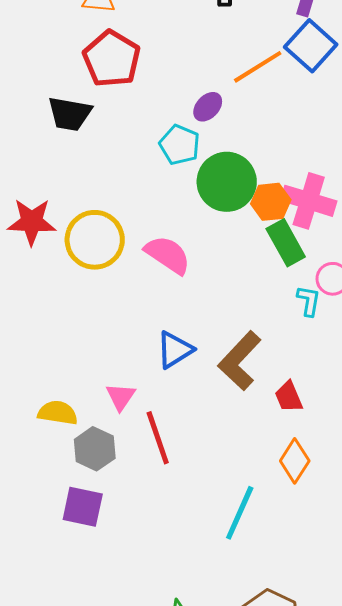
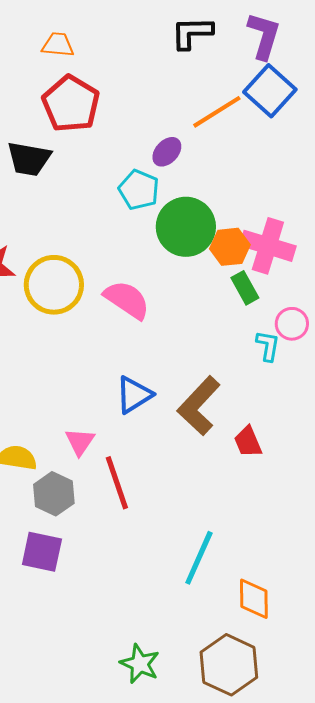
green rectangle: (286, 243) -> (245, 288), size x0.7
orange diamond: (295, 461) -> (254, 599), moved, turned -33

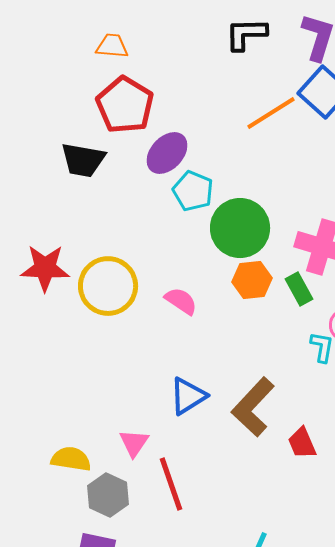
purple ellipse: (167, 152) -> (167, 153), moved, size x1.4
orange hexagon: (230, 247) -> (252, 280), moved
pink semicircle: (127, 300) -> (181, 301), size x0.7

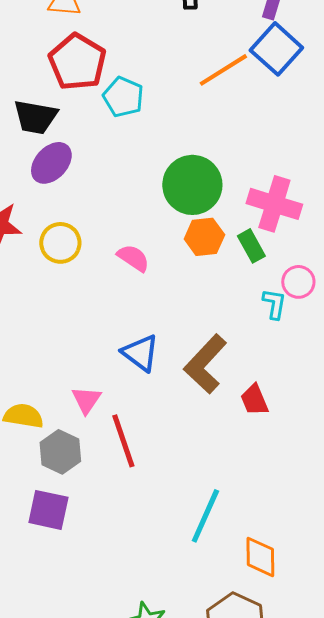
purple ellipse: (167, 153) -> (51, 163), moved
cyan pentagon: (193, 191) -> (123, 97), moved
yellow circle: (108, 286) -> (60, 243), size x0.7
blue triangle: (188, 396) -> (140, 353), turned -51

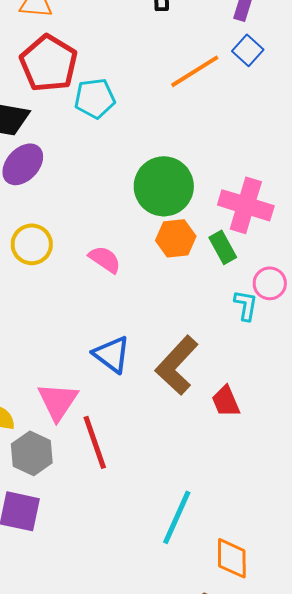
blue square: (276, 49) -> (248, 50), size x0.6
cyan pentagon: (123, 97) -> (95, 98), turned -30
pink triangle: (86, 400) -> (58, 401), size x1.4

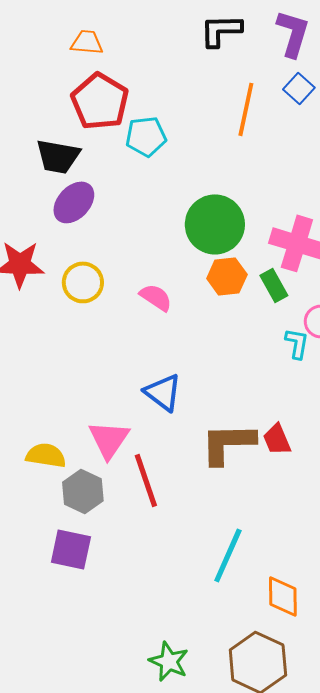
orange line: (195, 71) -> (246, 109), turned -46
brown L-shape: (177, 365) -> (228, 443), moved, turned 46

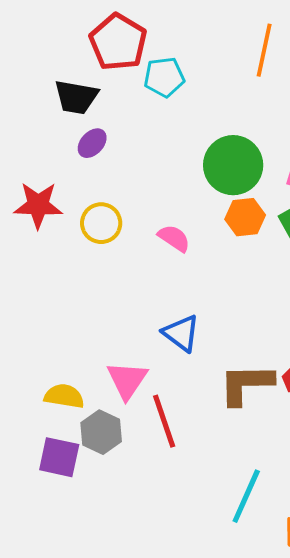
purple ellipse: (74, 202) -> (92, 143), size x0.7
purple square: (71, 549) -> (59, 457), moved

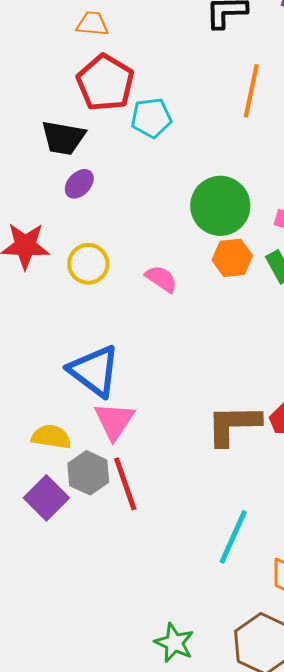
blue triangle: (181, 333) -> (94, 371), moved, size x1.4
red line: (164, 421) -> (125, 484), moved
purple square: (59, 457) -> (46, 498), turned 33

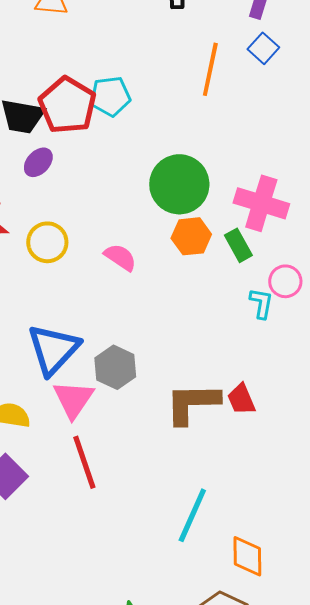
red pentagon: (105, 83) -> (67, 105), moved
blue triangle: (94, 371) -> (53, 349), turned 36
gray hexagon: (88, 473) -> (115, 367), moved

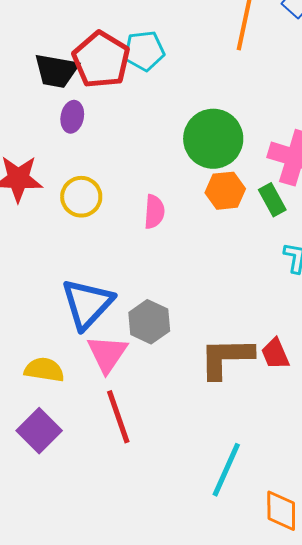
purple ellipse: (38, 162) -> (72, 117), turned -32
pink semicircle: (120, 257) -> (154, 212), turned 60

